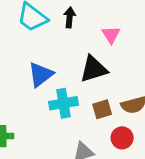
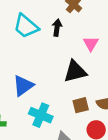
blue triangle: (41, 75) -> (23, 86), moved
cyan cross: (63, 103) -> (41, 115), moved, turned 30

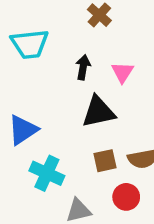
cyan trapezoid: (26, 26) -> (30, 44), turned -48
black arrow: (57, 28) -> (83, 67), moved

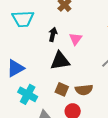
brown square: (105, 161) -> (62, 89), turned 32

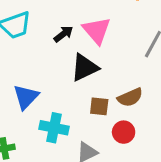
black arrow: (53, 34) -> (63, 34), turned 56
pink triangle: (75, 39) -> (97, 31), size x1.5

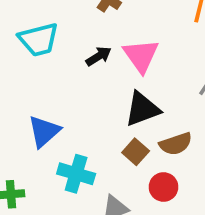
black triangle: (85, 68) -> (142, 109), moved
brown square: (99, 106) -> (136, 152), turned 30

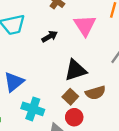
pink triangle: (141, 56) -> (85, 25), moved
red circle: (164, 187) -> (74, 117), moved

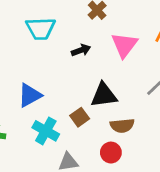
brown square: (70, 97) -> (80, 117), moved
red circle: (74, 117) -> (111, 153), moved

